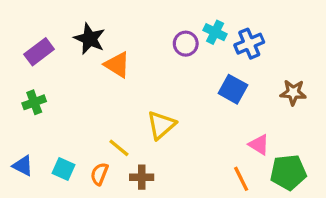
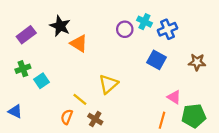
cyan square: (64, 169) -> (42, 81), moved, turned 32
brown cross: (142, 177) -> (95, 119), turned 32
orange line: (241, 179) -> (162, 120), turned 42

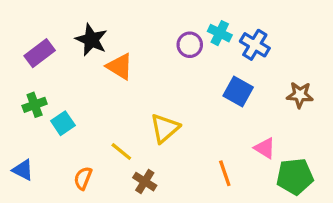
blue cross: (167, 29) -> (255, 45), turned -36
orange semicircle: (67, 117) -> (83, 178), moved
orange line: (162, 120) -> (225, 173), moved, turned -35

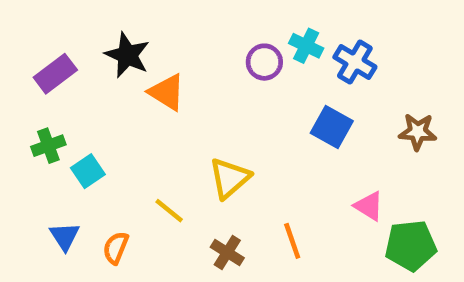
blue triangle: (23, 170) -> (65, 236), moved, turned 30
orange line: (225, 173) -> (292, 241), moved
brown cross: (145, 182) -> (227, 252), moved

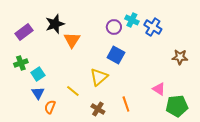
black star: (127, 55) -> (55, 24), turned 30
orange triangle: (167, 92) -> (72, 40), turned 30
blue square: (332, 127) -> (116, 55), moved
blue triangle: (65, 236) -> (38, 93), moved

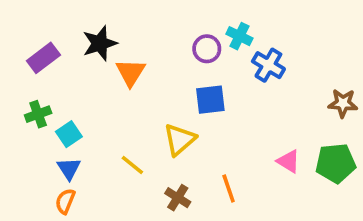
blue cross: (153, 27) -> (268, 65), moved
blue square: (116, 55) -> (210, 100), turned -36
brown star: (180, 57) -> (343, 103), moved
green pentagon: (177, 106) -> (336, 163), moved
orange semicircle: (50, 107) -> (65, 201), moved

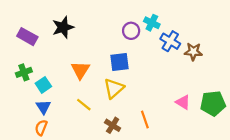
purple rectangle: (43, 58) -> (27, 37), turned 66
orange triangle: (131, 72) -> (80, 70), moved
blue square: (210, 100) -> (120, 62), moved
brown star: (343, 103) -> (193, 52), moved

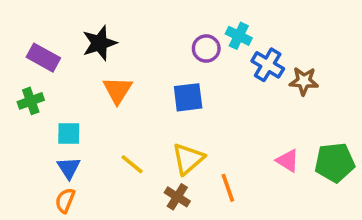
orange triangle: (80, 70) -> (118, 90), moved
green cross: (24, 72) -> (31, 101), moved
cyan square: (43, 85) -> (69, 134), turned 35
yellow triangle: (114, 88) -> (188, 159), moved

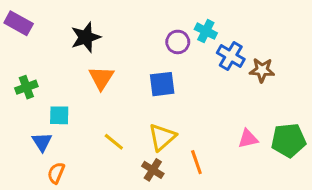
purple rectangle: (43, 58) -> (19, 23), moved
pink triangle: (288, 161) -> (248, 139), turned -45
blue triangle: (69, 168) -> (42, 142), moved

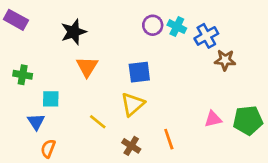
purple circle: (178, 42) -> (153, 25), moved
blue cross: (231, 56) -> (206, 36), moved, turned 30
green cross: (26, 87) -> (23, 75), turned 30
yellow triangle: (162, 137) -> (133, 104), moved

